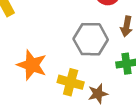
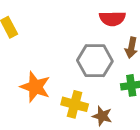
brown star: (98, 94) -> (102, 116), turned 30

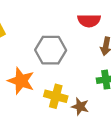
gray hexagon: (95, 61) -> (51, 50), moved

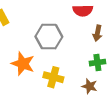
brown star: (80, 107) -> (90, 86), moved

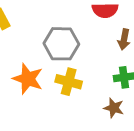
yellow cross: (53, 77) -> (69, 82), moved

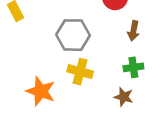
orange star: (28, 79) -> (41, 91), moved

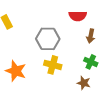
green cross: (133, 67) -> (91, 62), turned 32
orange star: (41, 91) -> (16, 71), moved

